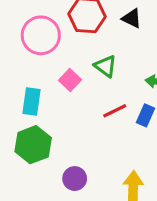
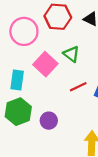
pink square: (70, 80) -> (45, 64), size x1.5
purple circle: (75, 179) -> (49, 121), moved

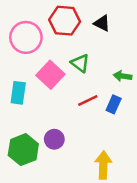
green hexagon: (18, 112) -> (23, 150), moved

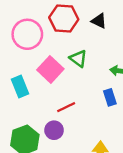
cyan rectangle: (18, 93) -> (20, 86), turned -30
red line: (88, 101) -> (66, 107), moved
blue rectangle: (114, 104) -> (110, 97), turned -42

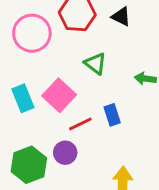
pink square: (50, 69) -> (59, 95), moved
blue rectangle: (110, 97) -> (112, 115), moved

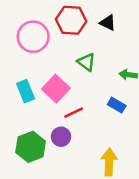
blue rectangle: (112, 115) -> (117, 105), moved, turned -42

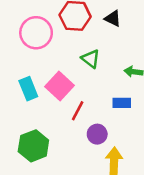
blue rectangle: (117, 105) -> (122, 103), turned -30
red line: (74, 113) -> (78, 111), turned -36
purple circle: (61, 137) -> (97, 134), moved

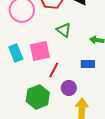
pink square: (59, 86) -> (40, 51), turned 35
green hexagon: (33, 146) -> (38, 97), moved

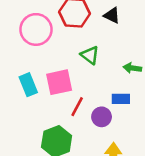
purple circle: (69, 88) -> (102, 117), moved

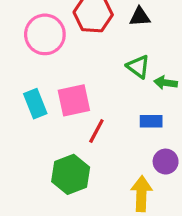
black triangle: (112, 15) -> (140, 17), turned -30
green triangle: (90, 55) -> (138, 67), moved
purple circle: (102, 117) -> (166, 162), moved

